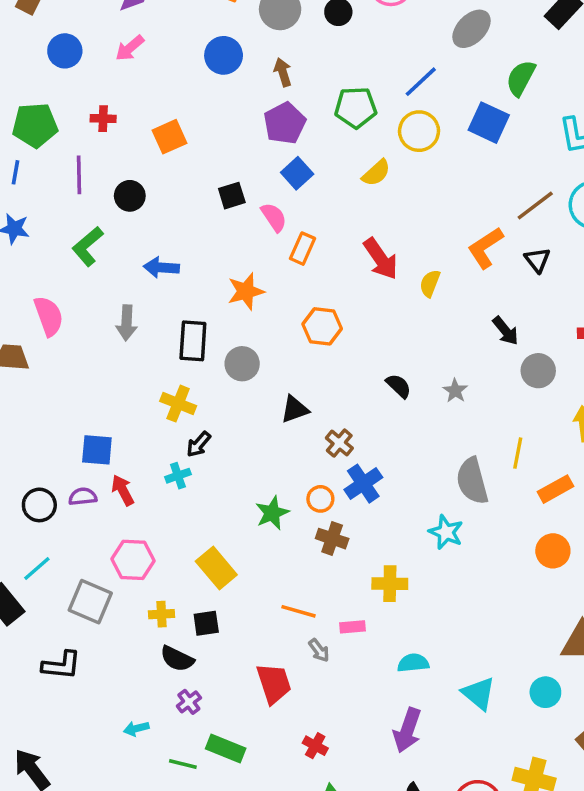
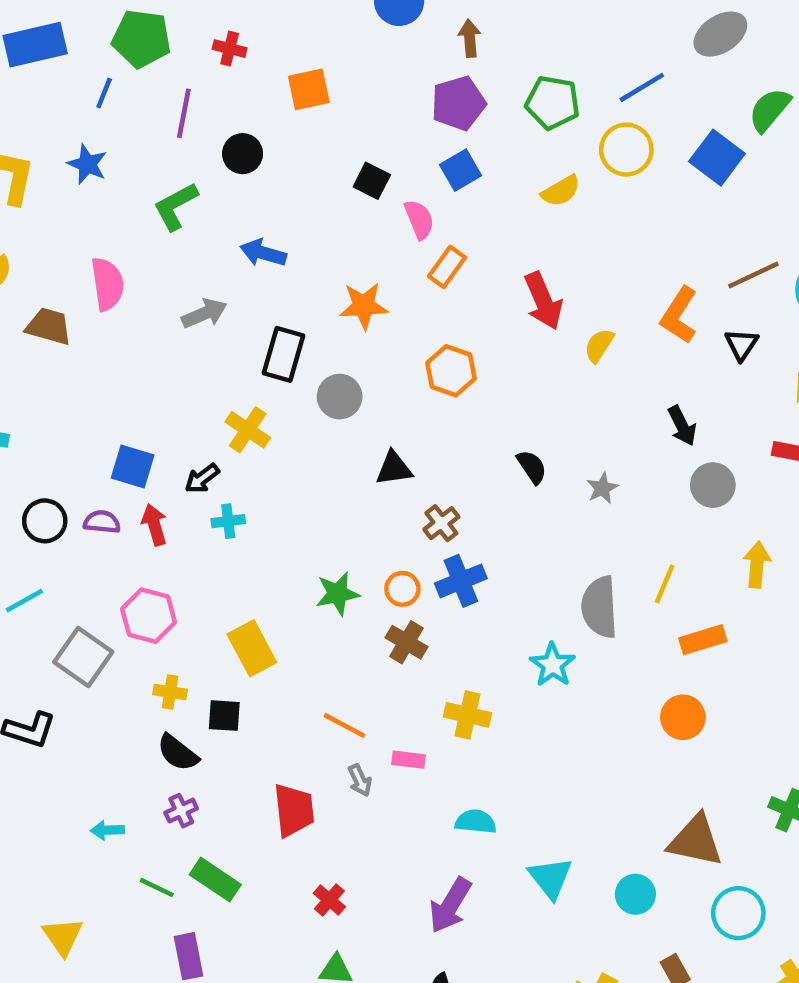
black square: (232, 196) -> (372, 181), turned 32
orange L-shape: (485, 248) -> (679, 315), turned -36
gray arrow: (127, 323) -> (204, 314), turned -128
black arrow: (199, 444) -> (202, 478), moved

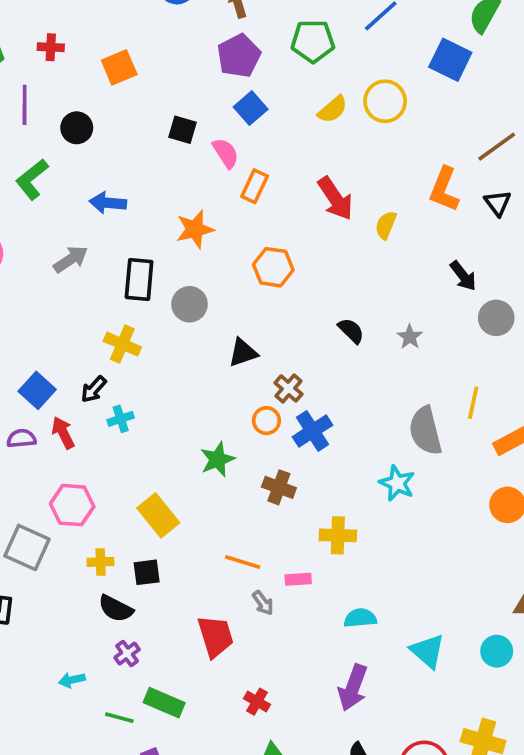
yellow circle: (626, 150) -> (385, 101), moved
blue square: (133, 467) -> (37, 390), turned 36
orange circle: (402, 589) -> (266, 421), moved

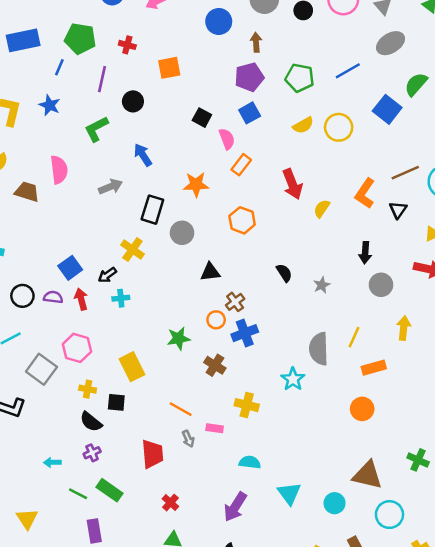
blue arrow: (108, 203) -> (143, 155), turned 40
black arrow: (463, 276) -> (365, 253), turned 30

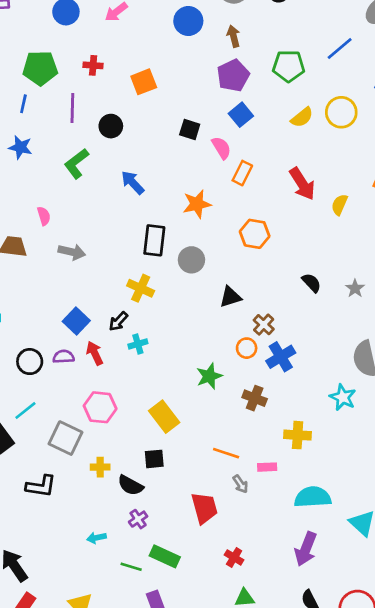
pink semicircle: (59, 170) -> (44, 216), size x0.6
gray arrow: (110, 187) -> (72, 252), moved, turned 45
yellow cross: (88, 389) -> (100, 467), moved
cyan semicircle: (250, 462) -> (313, 497), size x1.5

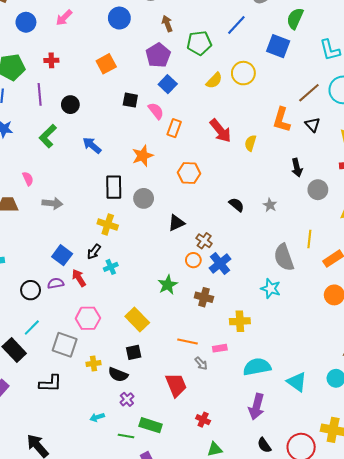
brown arrow: (234, 36) -> (167, 24), moved
orange square: (144, 82) -> (106, 64), moved

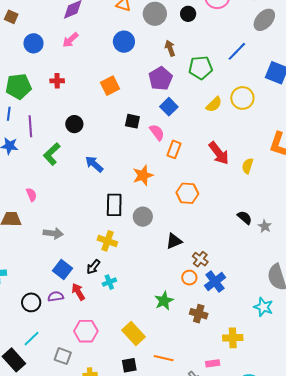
purple line: (40, 94) -> (30, 126), moved
gray arrow: (52, 203) -> (53, 233), moved
black semicircle: (236, 205) -> (245, 218), moved
orange line: (187, 341) -> (164, 358), moved
gray square: (65, 345) -> (63, 356), size x0.7

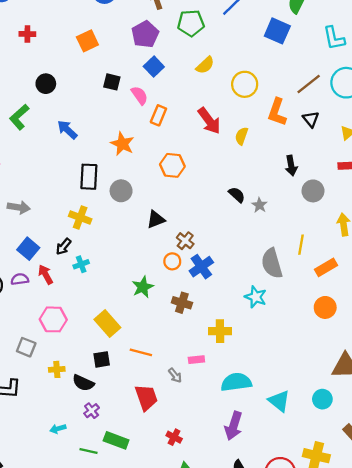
yellow circle: (242, 98) -> (245, 84), moved
orange star: (143, 175) -> (122, 144), turned -30

